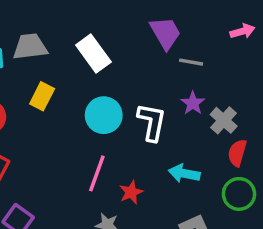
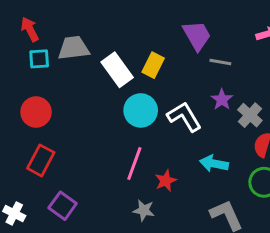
white rectangle: (93, 54) -> (117, 70), moved
yellow rectangle: (42, 96) -> (153, 65), moved
white L-shape: (152, 122) -> (184, 117), turned -42

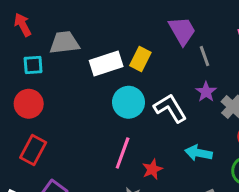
cyan square: (39, 59) -> (33, 65), moved
gray line: (220, 62) -> (205, 56), turned 60
white rectangle: (117, 70) -> (106, 63), turned -72

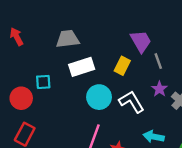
gray trapezoid: (64, 43) -> (68, 39), moved
yellow rectangle: (140, 59) -> (122, 66), moved
cyan square: (33, 65) -> (43, 82), moved

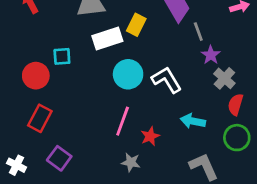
yellow rectangle: (122, 66) -> (136, 25), moved
purple star: (159, 89) -> (211, 55), moved

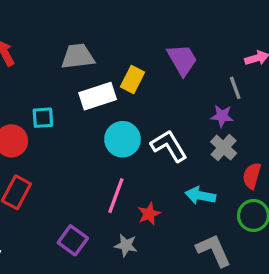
gray line: (198, 32) -> (235, 88), moved
purple star: (211, 55) -> (222, 116), turned -30
gray cross: (224, 78) -> (224, 148), moved
purple square: (59, 158) -> (73, 240), moved

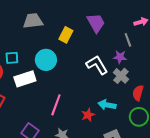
white rectangle: (98, 96) -> (25, 79), moved
cyan circle: (122, 139) -> (46, 60), moved
white L-shape: (169, 146) -> (97, 65), moved
red star: (149, 214) -> (88, 115), moved

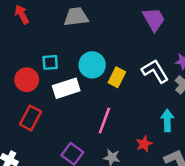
yellow rectangle: (66, 35) -> (117, 77), moved
cyan arrow: (107, 105) -> (167, 120), turned 78
red star: (88, 115) -> (144, 144), moved

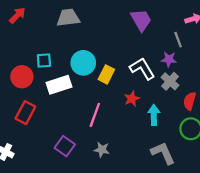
red arrow: (22, 14) -> (17, 15), turned 72
red star: (144, 144) -> (132, 99), moved

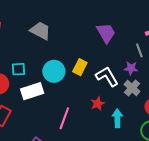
gray trapezoid: (68, 18) -> (40, 31), turned 35
yellow rectangle: (106, 74) -> (80, 67), moved

